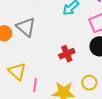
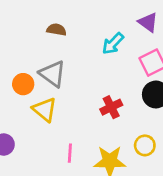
yellow triangle: (17, 71) -> (45, 110), moved

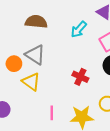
brown semicircle: (56, 30) -> (36, 22), size x1.5
red cross: (111, 107) -> (80, 77), turned -35

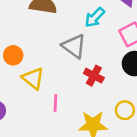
gray triangle: (35, 55) -> (74, 46), moved
pink line: (52, 113) -> (55, 103), moved

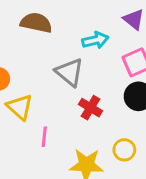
cyan arrow: (95, 17) -> (95, 40), turned -150

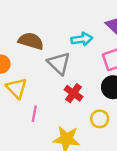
brown semicircle: (36, 23) -> (31, 41), moved
yellow circle: (124, 150) -> (100, 119), moved

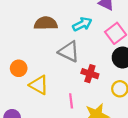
brown semicircle: (31, 41) -> (46, 23), moved
pink line: (34, 114) -> (71, 101), moved

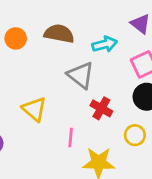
orange circle: (19, 68) -> (16, 38), moved

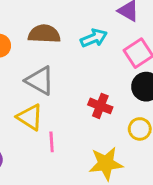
gray triangle: (81, 75) -> (40, 80), moved
pink line: (71, 137) -> (52, 142), moved

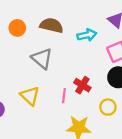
yellow triangle: (30, 117) -> (30, 96), moved
pink line: (52, 142) -> (64, 96), moved

